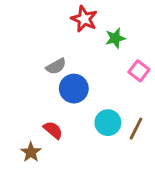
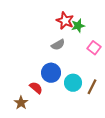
red star: (84, 19) -> (65, 21), moved
gray semicircle: (56, 66) -> (58, 45), moved
blue circle: (74, 89) -> (51, 73), moved

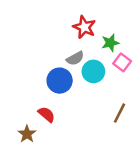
green star: (78, 26) -> (110, 43), moved
blue circle: (51, 73) -> (60, 81), moved
cyan circle: (73, 83) -> (93, 71), moved

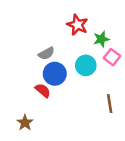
gray semicircle: (75, 58) -> (46, 53), moved
brown line: (119, 113) -> (110, 104), turned -36
red semicircle: (47, 114) -> (43, 90), moved

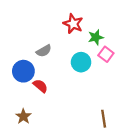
blue circle: (55, 74) -> (23, 71), moved
brown line: (110, 104) -> (104, 119), moved

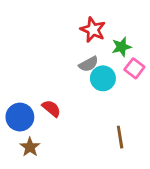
gray semicircle: (44, 51) -> (89, 64), moved
blue circle: (23, 71) -> (20, 117), moved
brown line: (104, 119) -> (120, 137), moved

